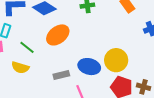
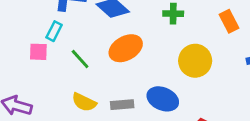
yellow circle: (116, 60) -> (195, 61), moved
yellow semicircle: (20, 67) -> (84, 102), moved

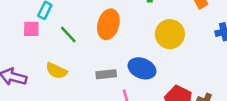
orange ellipse: (126, 48) -> (108, 24), turned -44
yellow semicircle: (84, 102) -> (56, 71), moved

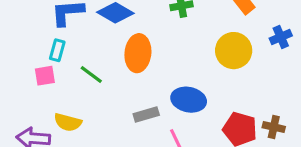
yellow circle: (170, 34) -> (234, 51), moved
yellow semicircle: (56, 71) -> (68, 122), moved

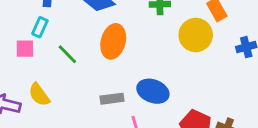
yellow circle: (234, 51) -> (196, 35), moved
yellow semicircle: (68, 122) -> (39, 95), turned 30

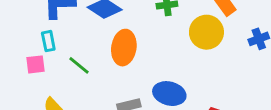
cyan rectangle: (40, 27) -> (48, 41), turned -30

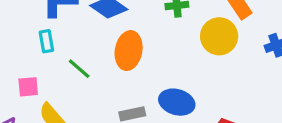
pink square: (35, 64) -> (28, 87), moved

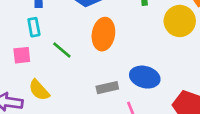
pink square: (28, 87) -> (22, 55), moved

